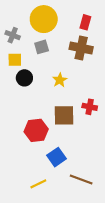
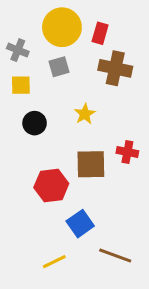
red rectangle: (85, 22) -> (100, 33), moved
black circle: (24, 78) -> (35, 123), moved

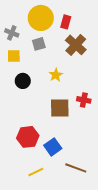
brown cross: (115, 68) -> (76, 45), turned 30
red hexagon: (51, 186) -> (28, 137), moved

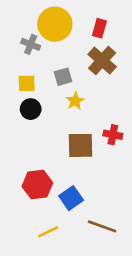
red rectangle: (66, 22) -> (99, 28), moved
gray cross: (12, 33) -> (31, 44), moved
gray square: (39, 44) -> (63, 77), moved
yellow square: (14, 56) -> (27, 83), moved

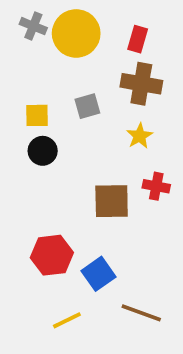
gray cross: (31, 44) -> (33, 26), moved
brown cross: (102, 61) -> (141, 84), turned -32
yellow star: (75, 101) -> (139, 136), moved

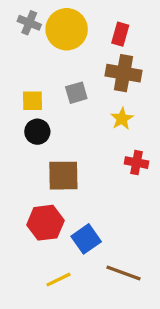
brown square: (112, 201) -> (63, 176), moved

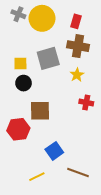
gray square: (76, 93) -> (48, 58), size x1.6
red hexagon: (45, 223) -> (18, 129), moved

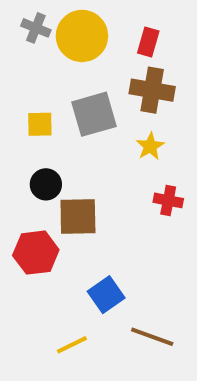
black circle: (24, 83) -> (46, 184), moved

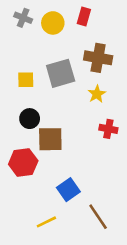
yellow circle: (82, 36) -> (53, 23), size x0.7
red rectangle: (148, 42) -> (84, 16), moved
brown line: (152, 337) -> (98, 217), turned 36

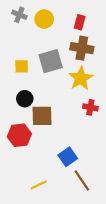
red rectangle: (84, 16) -> (80, 22), moved
yellow star: (97, 94) -> (81, 78), size x1.6
blue square: (68, 190) -> (68, 157), moved

